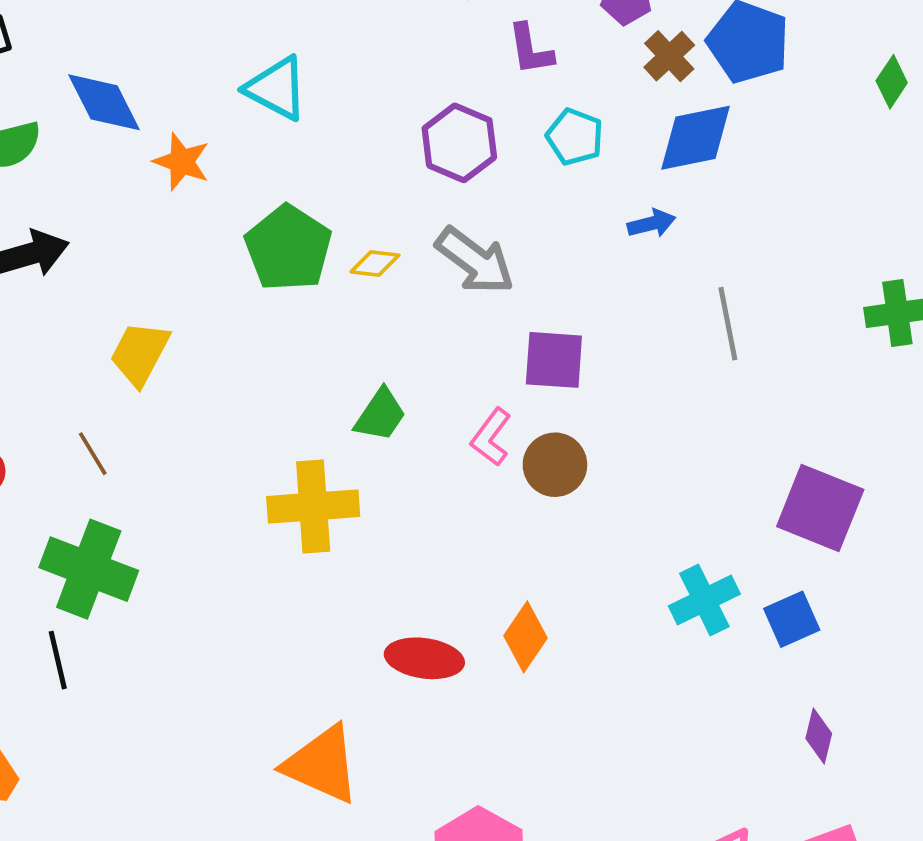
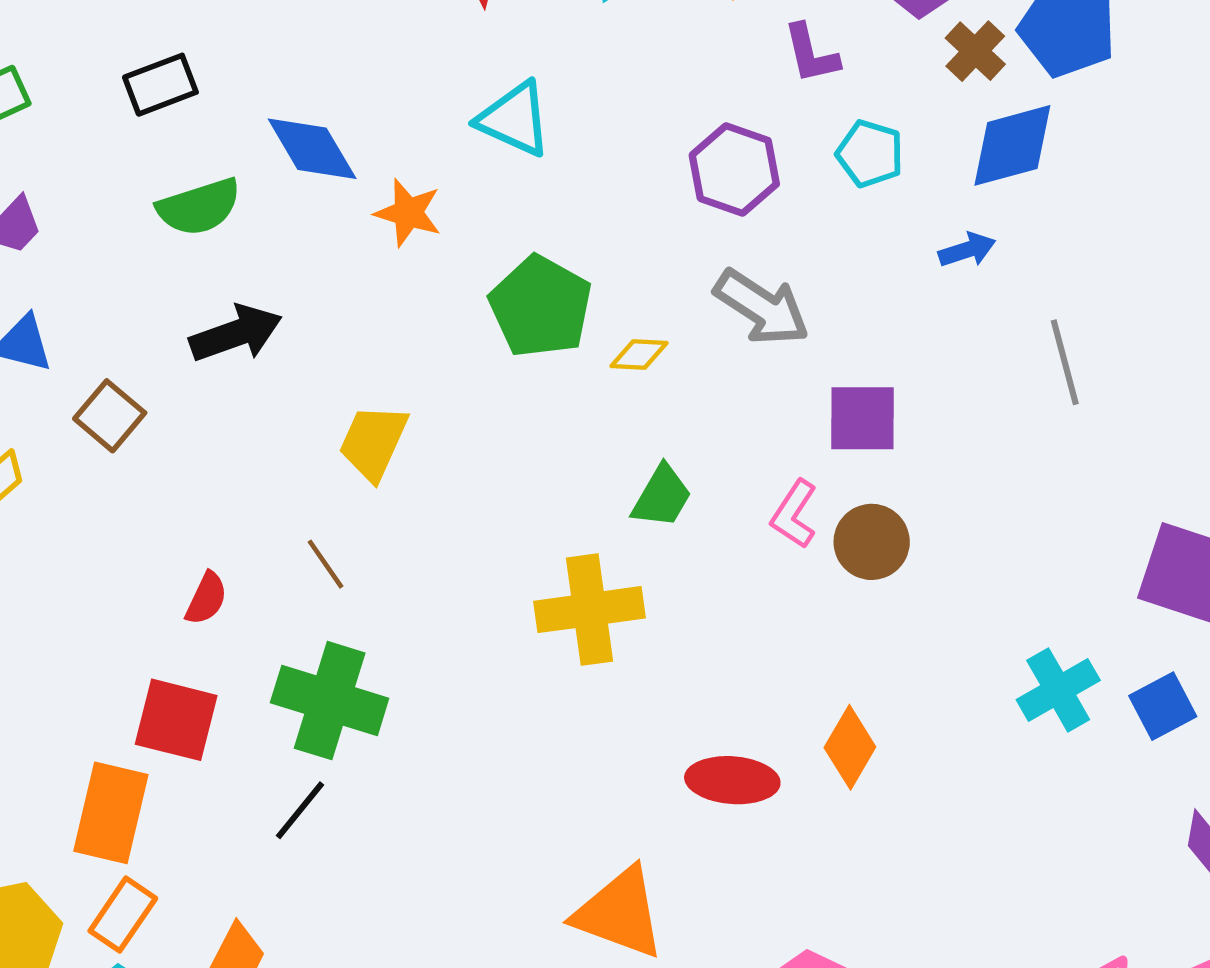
yellow diamond: (375, 263) -> (639, 355), moved
black line: (58, 660) -> (300, 810), turned 56

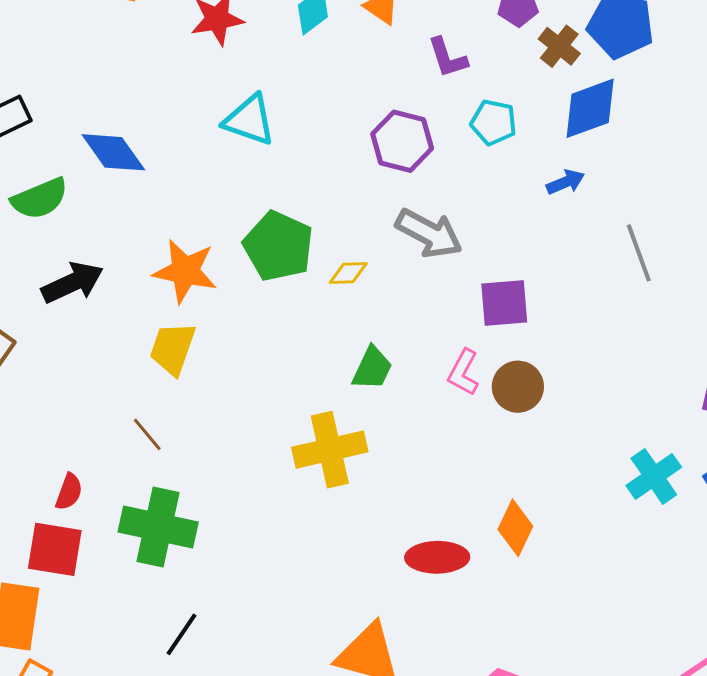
orange star: (408, 213) -> (185, 271), moved, size x1.4
red semicircle: (206, 598) -> (69, 492), moved
black line: (300, 810) -> (181, 634), moved

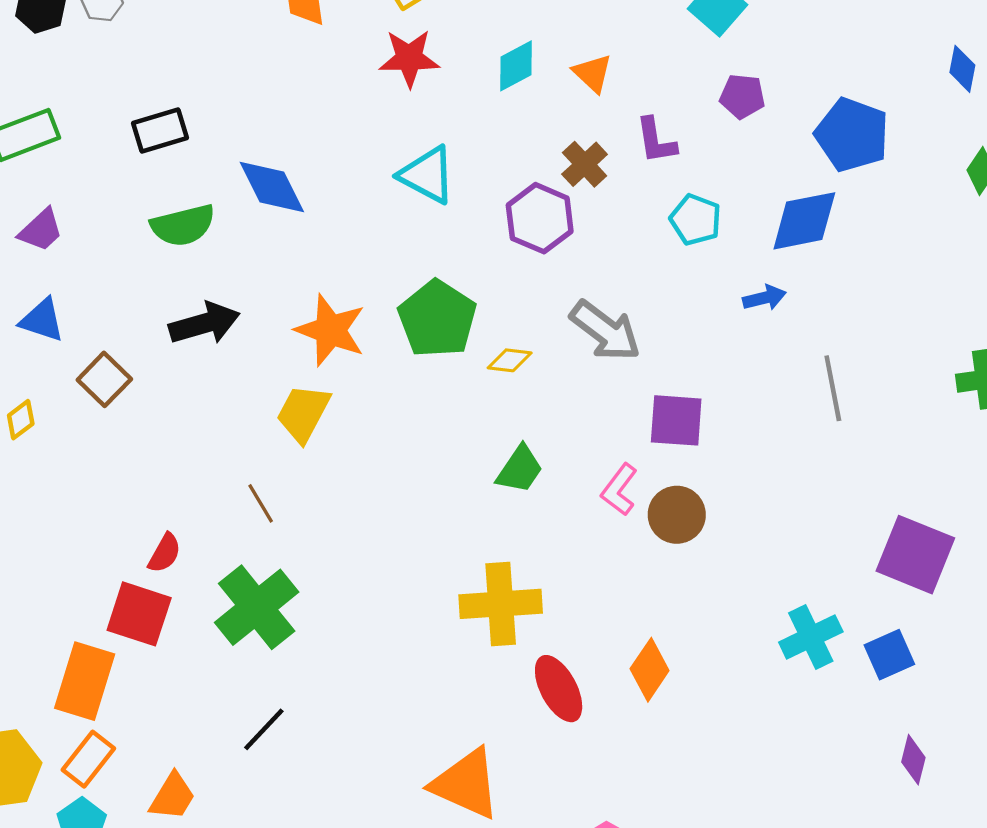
brown cross: (559, 46) -> (585, 164), moved
purple hexagon: (402, 141) -> (540, 218), moved
yellow cross: (330, 450) -> (501, 604), moved
green cross: (158, 527) -> (257, 607), turned 30
red ellipse: (437, 557) -> (559, 689), turned 54

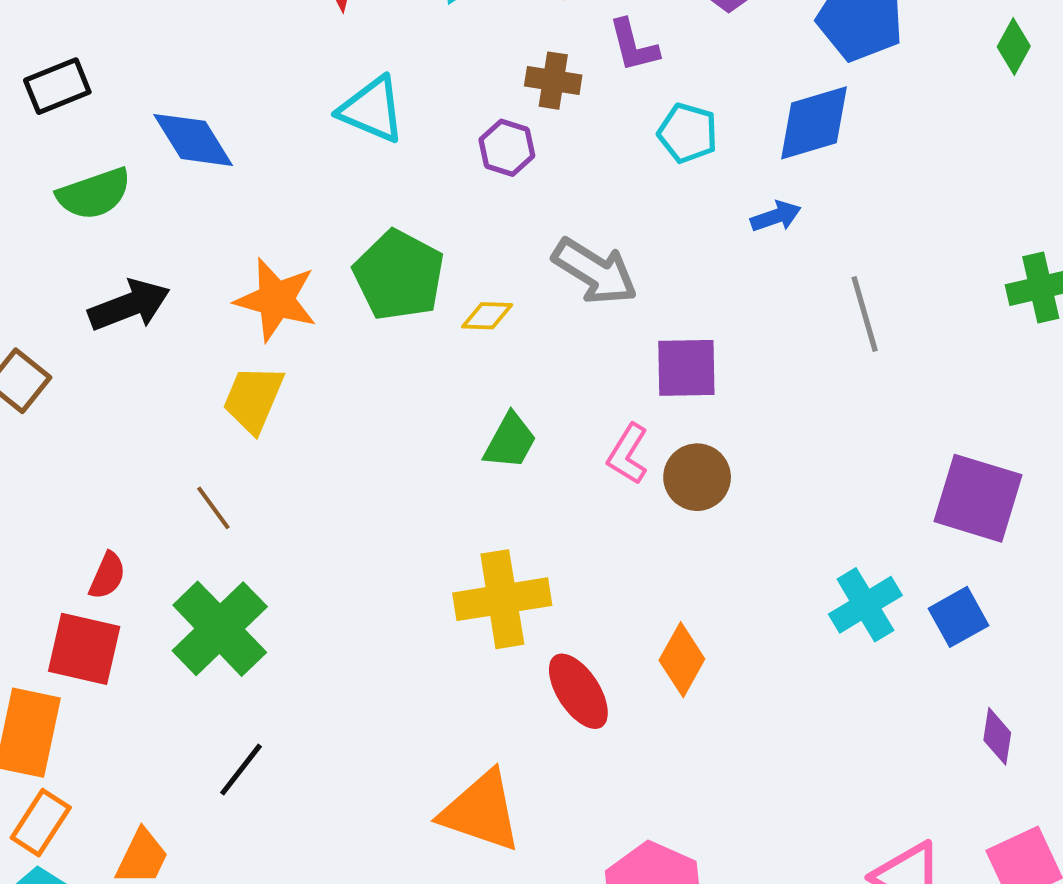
brown cross: (585, 164) -> (553, 81), turned -33
purple hexagon: (540, 218) -> (507, 148), size x0.7

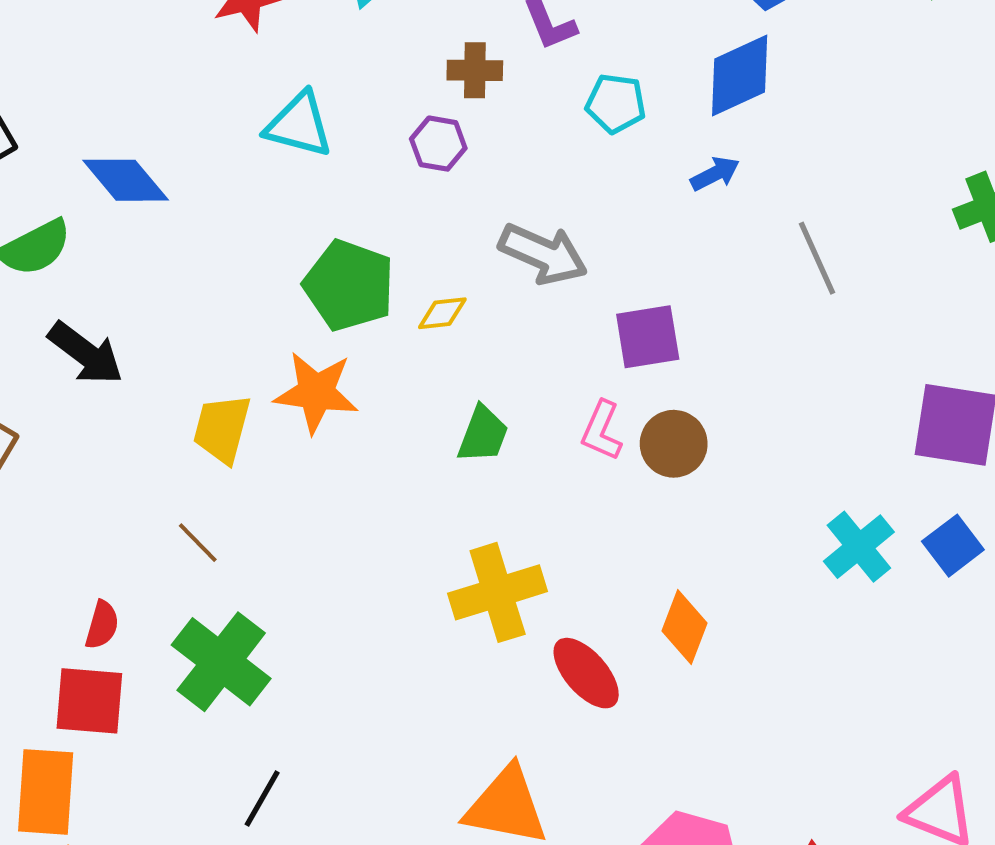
orange star: (276, 300) -> (316, 392), moved
black arrow: (129, 305) -> (86, 353), turned 66

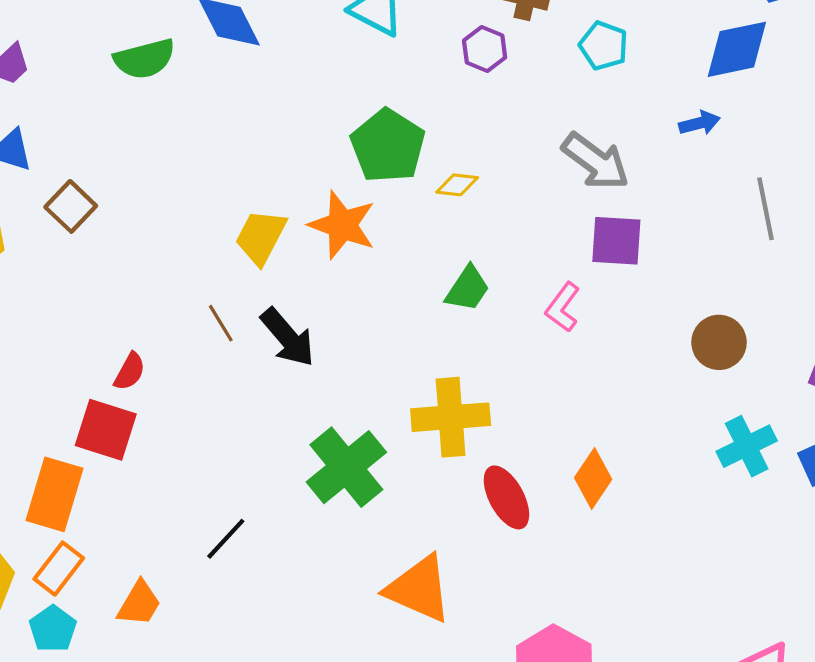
cyan pentagon: (616, 103) -> (604, 46), moved
gray arrow: (543, 254) -> (596, 161), moved
black arrow: (86, 353) -> (288, 337), moved
brown circle: (674, 444) -> (719, 342), moved
green cross: (221, 662) -> (346, 467), moved

